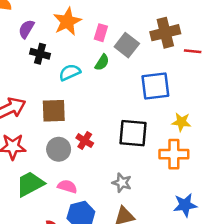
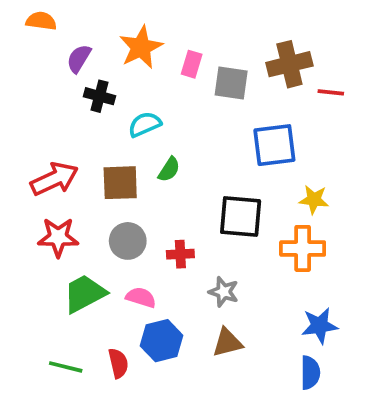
gray square: (127, 45) -> (231, 83), turned -30
green semicircle: (102, 62) -> (169, 170), moved
red cross: (85, 141) -> (180, 254), moved, turned -35

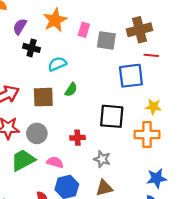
red line: (331, 92) -> (151, 55), moved
gray circle: (128, 241) -> (37, 133), moved

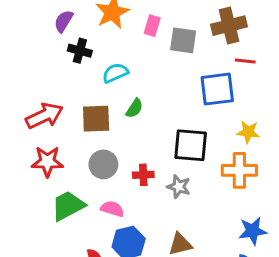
gray circle: (37, 133) -> (103, 164), moved
gray star: (102, 159) -> (179, 187), moved

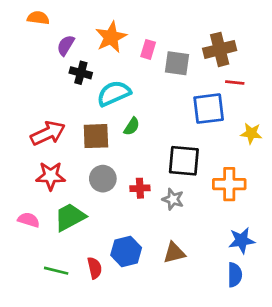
cyan semicircle: (115, 73) -> (114, 93), size x1.4
yellow star: (248, 132) -> (251, 133), moved
pink semicircle: (112, 209) -> (29, 220), moved

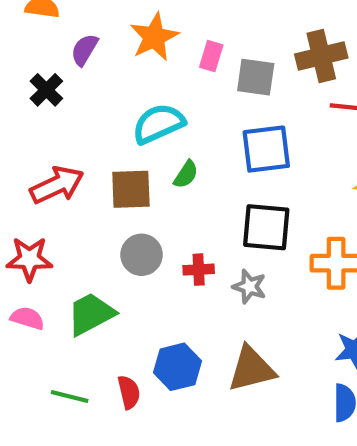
black cross: (81, 73) -> (46, 90), moved, turned 30
blue square: (209, 109) -> (266, 149), moved
red star: (51, 176) -> (29, 259), moved
brown triangle: (174, 253) -> (251, 369), size x1.4

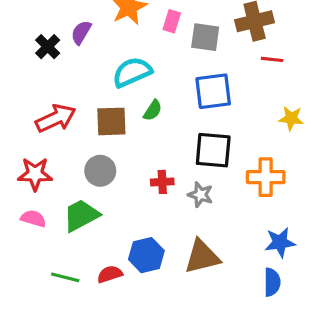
purple semicircle: (84, 50) -> (81, 32), moved
gray circle: (142, 255) -> (100, 171), moved
red semicircle: (129, 392) -> (110, 274), turned -95

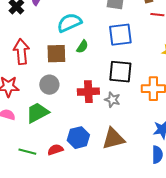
red arrow: (56, 118) -> (21, 52), turned -70
red cross: (162, 182) -> (88, 92), size x1.5

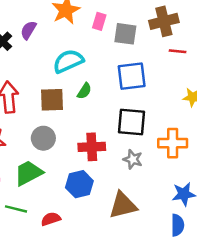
gray star: (112, 100) -> (133, 159), moved
blue hexagon: (78, 138) -> (79, 184), moved
green line: (27, 152) -> (16, 209), moved

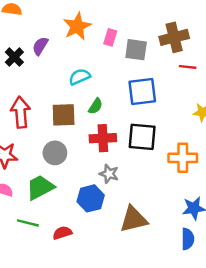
cyan semicircle: (68, 61) -> (80, 77), size x0.7
red cross: (92, 147) -> (103, 138), moved
gray star: (133, 159) -> (109, 174), moved

